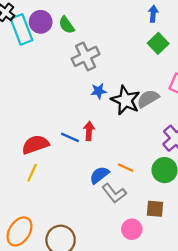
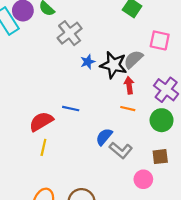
red arrow: (89, 131) -> (129, 85), moved
orange line: (126, 168) -> (128, 109), moved

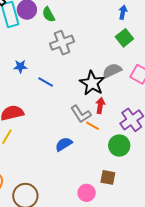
gray semicircle: (133, 59) -> (112, 71), moved
blue star: (88, 62) -> (20, 66), moved
blue line: (71, 109) -> (46, 82), moved
gray L-shape: (121, 150) -> (81, 114), moved

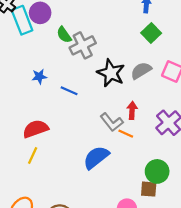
green semicircle: (49, 14) -> (64, 35), moved
black star: (92, 83) -> (111, 73), moved
blue semicircle: (64, 144) -> (96, 157), size x1.4
green circle: (119, 145) -> (157, 171), moved

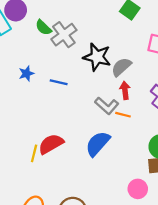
gray semicircle: (141, 71) -> (121, 67), moved
red semicircle: (36, 129) -> (51, 144), moved

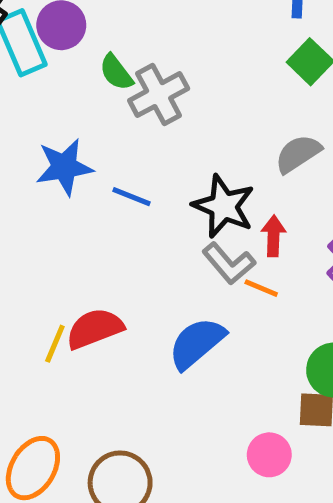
black star: (97, 57) -> (224, 206), moved
gray semicircle: (121, 67) -> (298, 154), moved
blue star: (26, 73) -> (64, 167), size x1.6

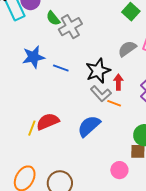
black star: (224, 206) -> (98, 71), turned 30

